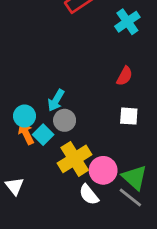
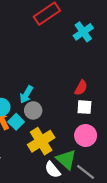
red semicircle: (125, 76) -> (81, 88), moved
pink circle: (103, 170) -> (86, 135), moved
green triangle: (135, 177) -> (66, 159), moved

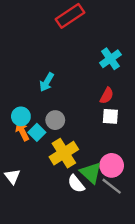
cyan cross: (83, 32) -> (110, 59), moved
cyan arrow: (26, 95) -> (47, 82), moved
pink circle: (86, 135) -> (112, 165), moved

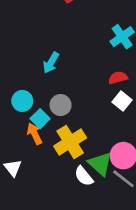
red semicircle: (107, 96) -> (118, 78), turned -133
white square: (110, 116) -> (122, 101), turned 35
orange arrow: (22, 131) -> (35, 134), moved

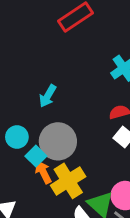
gray circle: (61, 105) -> (58, 141), size x1.6
orange arrow: (35, 134) -> (43, 172), moved

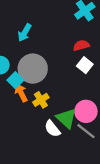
yellow cross: (68, 181) -> (41, 100), size x0.6

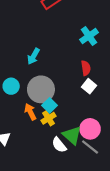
red semicircle: (81, 45) -> (86, 68), turned 96
cyan square: (15, 80) -> (50, 105), moved

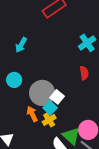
cyan arrow: (34, 56) -> (21, 45), moved
cyan circle: (11, 86) -> (14, 80), moved
white square: (89, 86) -> (57, 97), moved

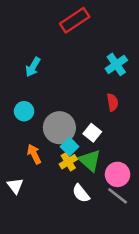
white square: (57, 97) -> (92, 133), moved
orange arrow: (32, 114) -> (34, 154), moved
green triangle: (71, 136) -> (90, 160), moved

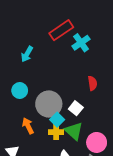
red rectangle: (75, 20) -> (61, 30), moved
cyan cross: (116, 64) -> (81, 43), moved
yellow cross: (68, 162) -> (56, 132), turned 32

